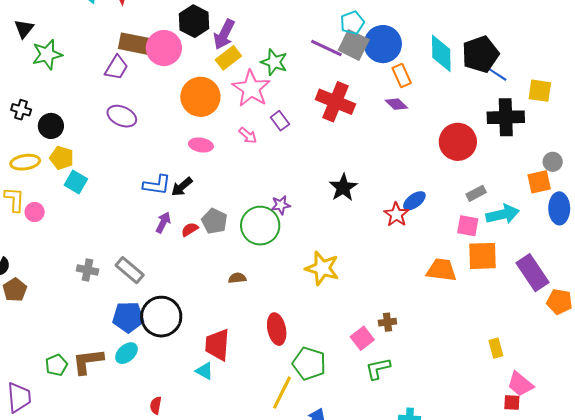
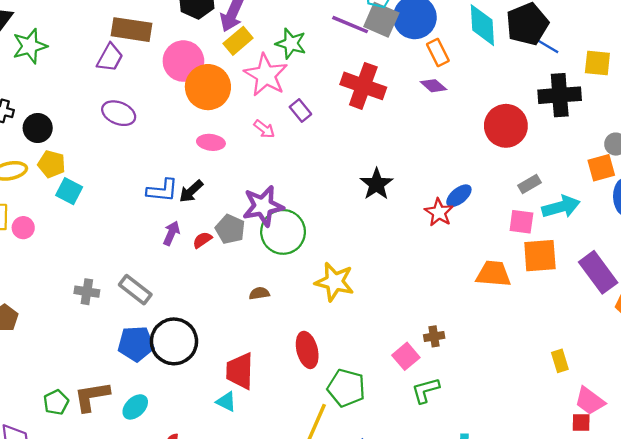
pink circle: (164, 48) -> (183, 61), moved
purple star: (281, 205) -> (263, 206), moved, size x1.8
yellow star: (322, 268) -> (334, 282), moved
cyan ellipse: (126, 353) -> (135, 407), moved

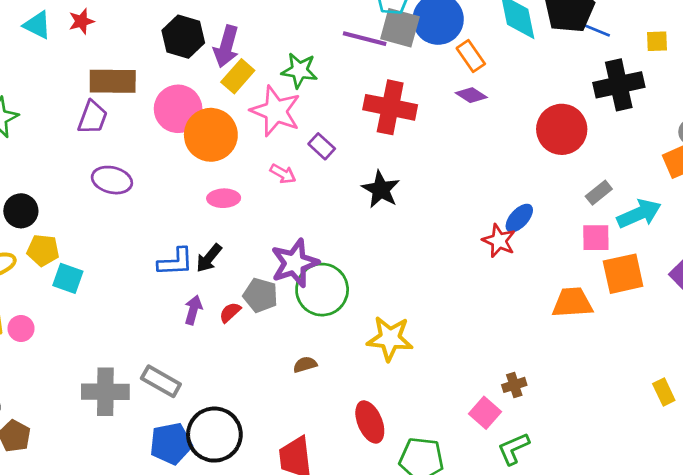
yellow square: (597, 63) -> (657, 41), size x0.7
black star: (376, 184) -> (381, 189), moved
gray cross: (87, 292) -> (105, 392), size x1.6

